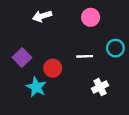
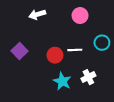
red circle: (53, 68) -> (55, 55), moved
cyan star: (36, 87) -> (62, 81), moved

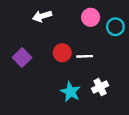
cyan circle: (102, 43) -> (115, 27), moved
red circle: (55, 55) -> (62, 53), moved

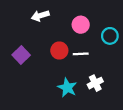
pink circle: (91, 17) -> (81, 25), moved
cyan circle: (115, 27) -> (110, 36), moved

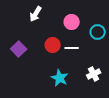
white arrow: (40, 16) -> (36, 14), turned -42
white cross: (95, 83) -> (94, 74), moved

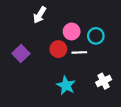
pink circle: (72, 22) -> (72, 31), moved
cyan circle: (98, 32) -> (96, 36), moved

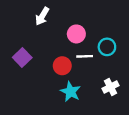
cyan circle: (96, 36) -> (107, 47), moved
red circle: (58, 49) -> (62, 66), moved

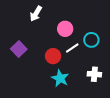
white line: (85, 56) -> (72, 48), turned -32
white cross: (110, 87) -> (94, 74), turned 32

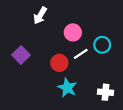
white cross: (94, 74) -> (106, 92), moved

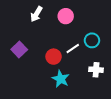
pink circle: (73, 32) -> (66, 16), moved
white cross: (106, 92) -> (96, 70), moved

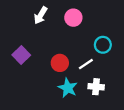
white line: (73, 48) -> (86, 64), moved
white cross: (96, 70) -> (96, 87), moved

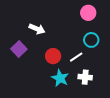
white arrow: (41, 15) -> (37, 29), moved, turned -98
pink circle: (73, 18) -> (88, 13), moved

